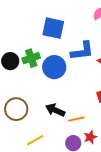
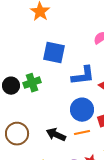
blue circle: (54, 67) -> (82, 110), moved
orange line: (76, 119) -> (82, 133), moved

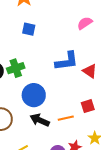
blue square: (54, 53) -> (29, 29), moved, size x0.6
blue circle: (82, 110) -> (34, 95), moved

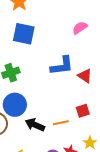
blue square: (29, 29) -> (24, 34), size x1.6
blue circle: (34, 95) -> (15, 105), moved

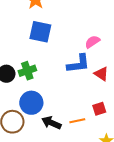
pink semicircle: (80, 28) -> (92, 42), moved

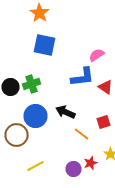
orange line: (77, 121) -> (82, 134), turned 49
black arrow: (51, 123) -> (66, 112), moved

